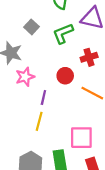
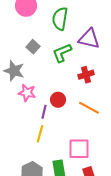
red circle: (65, 76) -> (58, 100), moved
pink star: (25, 77) -> (27, 93), turned 30

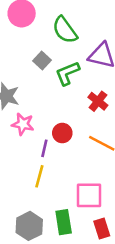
green semicircle: (60, 19) -> (65, 30), turned -45
gray square: (33, 47) -> (42, 60), moved
red cross: (86, 75) -> (98, 101), turned -35

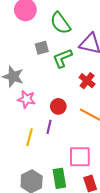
gray square: (42, 60) -> (42, 48), turned 32
purple line: (44, 148) -> (49, 127), moved
yellow line: (39, 176) -> (30, 137), moved

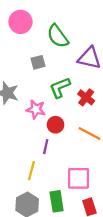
green L-shape: (62, 58) -> (60, 88), moved
pink star: (26, 99) -> (36, 109), moved
yellow line: (30, 137) -> (31, 171), moved

